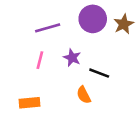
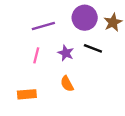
black line: (99, 73) -> (93, 48), moved
orange semicircle: (84, 95) -> (67, 84), moved

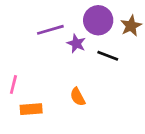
purple star: (66, 53) -> (76, 43), moved
pink line: (36, 55) -> (13, 85), moved

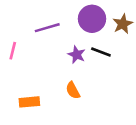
purple star: (76, 43) -> (77, 55), moved
pink line: (13, 85) -> (13, 51), moved

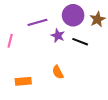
purple star: (77, 55) -> (58, 36), moved

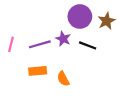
purple line: (38, 22) -> (40, 44), moved
orange rectangle: (23, 81) -> (38, 71), moved

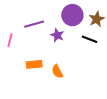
purple line: (40, 44) -> (34, 24), moved
black line: (88, 45) -> (90, 39), moved

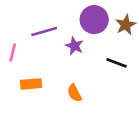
black line: (90, 39) -> (116, 63), moved
orange rectangle: (34, 64) -> (31, 84), moved

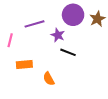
black line: (116, 63) -> (68, 52), moved
orange semicircle: (74, 93) -> (49, 79), moved

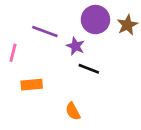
purple line: (34, 24) -> (45, 32), turned 36
orange semicircle: (49, 79) -> (73, 111), moved

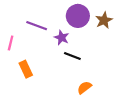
orange rectangle: (32, 85) -> (26, 69), turned 70
orange semicircle: (73, 111) -> (84, 88), moved, turned 80

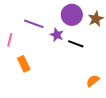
black line: (72, 56) -> (76, 44), moved
orange semicircle: (84, 88) -> (93, 81), moved

